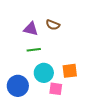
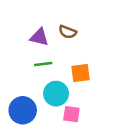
orange square: (70, 71) -> (80, 73), moved

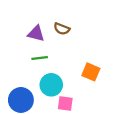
orange square: (80, 73) -> (91, 72), moved, turned 30

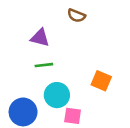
brown semicircle: (62, 29) -> (76, 16), moved

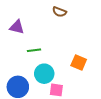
purple triangle: (40, 38) -> (17, 27), moved

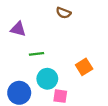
orange square: (79, 63) -> (84, 67), turned 35

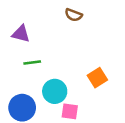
green line: (36, 54) -> (32, 63), moved

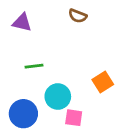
purple triangle: (21, 34) -> (22, 22), moved

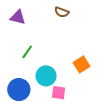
green line: (34, 66) -> (27, 52), turned -48

